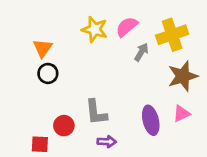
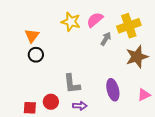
pink triangle: (181, 114) -> (144, 95), moved
red circle: (64, 126) -> (51, 102), moved

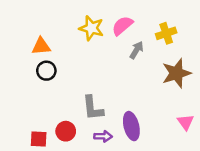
yellow cross: (129, 26) -> (166, 33), size x0.7
orange triangle: (32, 36) -> (41, 46), turned 49
purple ellipse: (113, 90) -> (131, 126), moved
pink triangle: (144, 95) -> (185, 122), turned -40

